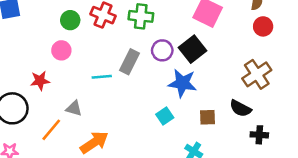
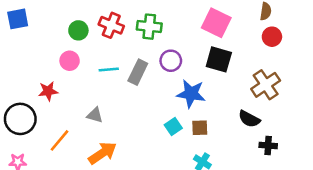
black square: (192, 49) -> (219, 59), moved, turned -36
cyan line: (102, 77) -> (109, 70), moved
gray triangle: (74, 108) -> (95, 115), moved
brown square: (208, 117) -> (200, 128), moved

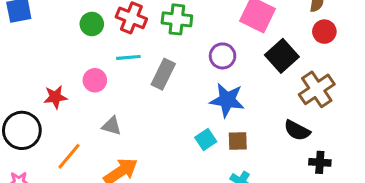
black square: (219, 59) -> (282, 56), moved, turned 32
pink circle: (70, 61) -> (95, 80), moved
purple circle: (171, 61) -> (223, 56), moved
cyan line: (109, 70) -> (128, 57), moved

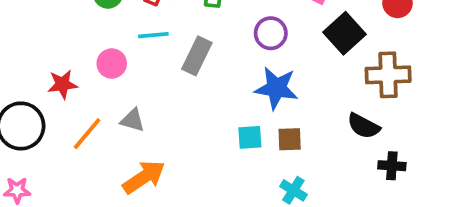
brown cross: (317, 89) -> (388, 75), turned 32
cyan square: (206, 140) -> (250, 137), turned 30
orange line: (69, 156) -> (87, 134), moved

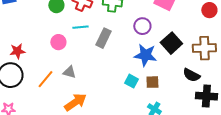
black square: (345, 33) -> (171, 43), moved
red star: (63, 84) -> (17, 51), moved
cyan square: (250, 137) -> (131, 81), turned 32
black cross: (392, 166) -> (206, 96), size x1.5

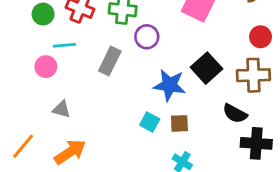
red circle: (209, 10) -> (261, 37), moved
purple circle: (142, 26) -> (147, 37), moved
cyan line: (80, 27) -> (64, 45), moved
orange line: (45, 79) -> (23, 146), moved

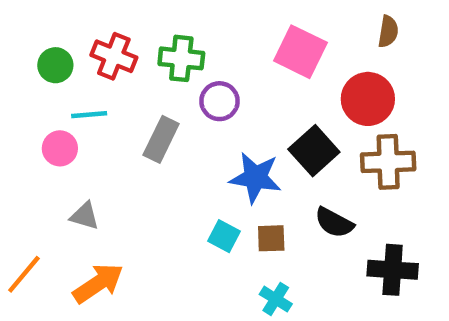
red circle: (261, 37) -> (368, 99), moved, size x1.5
black semicircle: (235, 114) -> (334, 223), moved

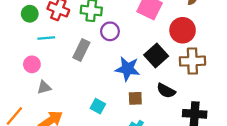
pink circle: (60, 148) -> (32, 64), moved
gray triangle: (85, 216) -> (44, 87), turned -32
cyan square: (224, 236) -> (98, 106), moved

